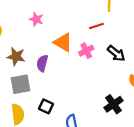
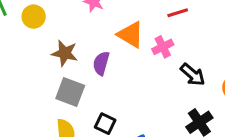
black arrow: (116, 53) -> (193, 75), moved
gray square: (21, 84) -> (70, 92), turned 30

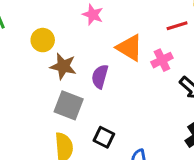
yellow circle: (34, 17) -> (43, 40), moved

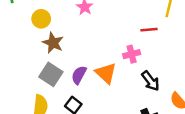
orange triangle: (130, 48) -> (106, 73), moved
purple semicircle: (100, 76) -> (79, 75), moved

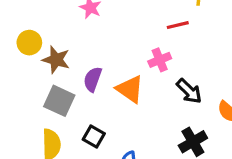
yellow circle: (41, 19) -> (29, 43), moved
purple semicircle: (79, 75) -> (93, 79), moved

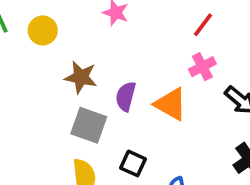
red line: (178, 25) -> (203, 25), moved, turned -35
yellow circle: (29, 43) -> (43, 30), moved

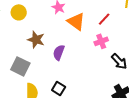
orange triangle: (171, 104) -> (76, 22), moved
gray square: (89, 125) -> (20, 66), moved

